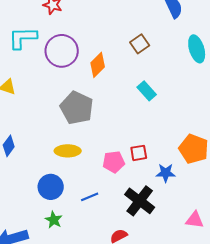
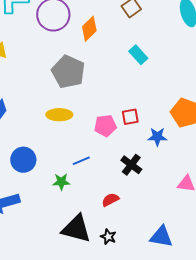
blue circle: (51, 187) -> (23, 160), moved
black cross: (140, 201) -> (131, 165), size x0.7
green star: (54, 220) -> (61, 182), moved, turned -30

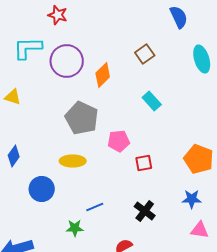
pink pentagon: (105, 126) -> (119, 141), moved
blue star: (157, 137) -> (192, 199), moved
blue circle: (23, 160) -> (42, 189), moved

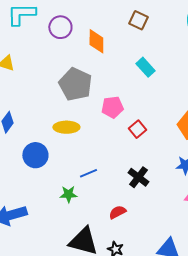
brown square: (145, 54) -> (138, 20), turned -30
purple circle: (67, 61) -> (60, 27), size x0.7
orange diamond: (103, 75) -> (96, 41), turned -45
red square: (144, 163) -> (137, 129), turned -30

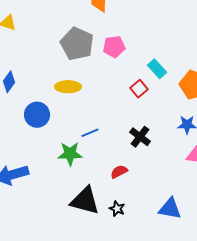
cyan rectangle: (145, 67) -> (157, 69), moved
pink pentagon: (112, 107) -> (114, 47), moved
green star: (68, 194) -> (70, 154), size x1.4

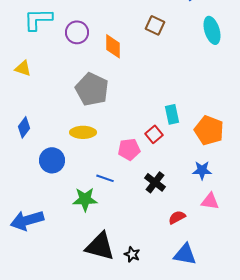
pink pentagon: (114, 47) -> (129, 149), moved
cyan rectangle: (157, 69) -> (172, 114), turned 30
blue line: (90, 133) -> (105, 178), turned 42
red semicircle: (119, 172) -> (177, 217), moved

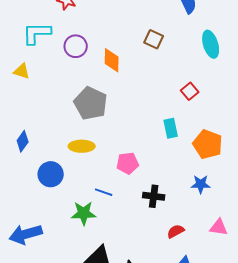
yellow triangle: (23, 68) -> (22, 71), moved
red square: (154, 134) -> (190, 91), moved
black cross: (155, 182) -> (154, 196), turned -30
pink triangle: (210, 201) -> (219, 227), moved

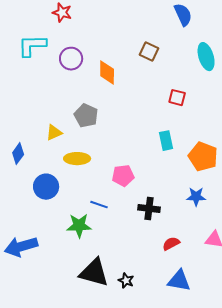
yellow triangle: (22, 71) -> (54, 133), moved, turned -42
red square: (190, 91) -> (177, 98), moved, turned -36
gray pentagon: (91, 103) -> (86, 116), size x0.7

